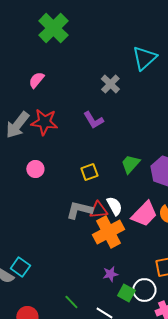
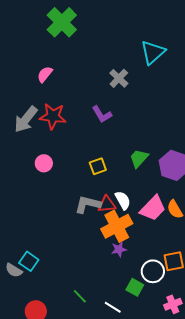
purple star: (110, 274) -> (119, 249), moved
white circle: (144, 290) -> (153, 271), moved

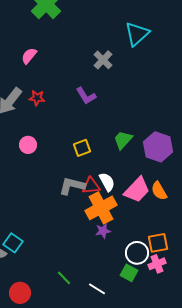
red star: (53, 116) -> (37, 98), size x0.6
green square: (135, 287) -> (129, 273), moved
pink cross: (173, 304) -> (157, 264), moved

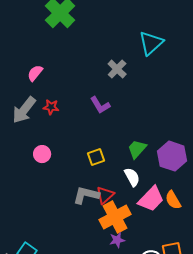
pink semicircle: (29, 56) -> (35, 73), moved
white semicircle: (107, 182) -> (132, 177), moved
red triangle: (91, 186) -> (105, 195), turned -36

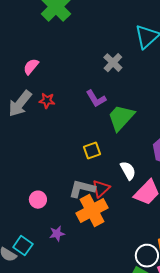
green trapezoid: (137, 149) -> (121, 118), moved, size x1.4
pink circle: (42, 154) -> (38, 200), moved
orange cross: (115, 217) -> (92, 211), moved
purple star: (117, 240) -> (57, 234), moved

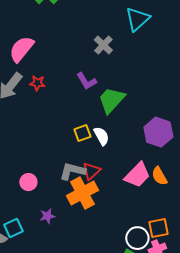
pink semicircle: (31, 67) -> (21, 49), size x1.6
white semicircle: (128, 171) -> (101, 136), moved
cyan square: (23, 246) -> (13, 228), turned 30

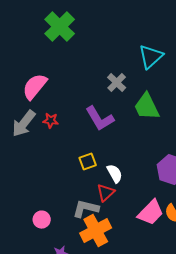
purple L-shape: (86, 81) -> (100, 119), size x1.4
green trapezoid: (111, 100) -> (147, 107), moved, turned -68
yellow square: (82, 133) -> (88, 162), moved
red triangle: (91, 171) -> (106, 193), moved

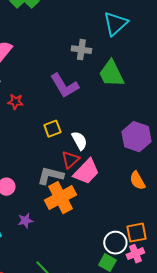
gray cross: (117, 83) -> (81, 50), turned -36
red star: (51, 121) -> (15, 102), moved
pink trapezoid: (151, 213) -> (86, 172), moved

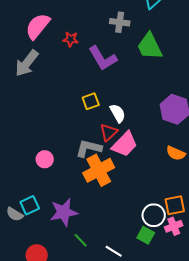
red star: (15, 102) -> (71, 39), moved
orange semicircle: (137, 181) -> (176, 153), turned -36
purple star: (25, 221) -> (64, 212), moved, size x1.8

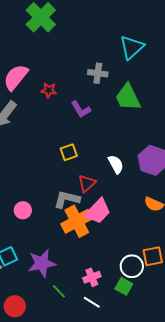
purple L-shape: (103, 58) -> (81, 109), size x0.7
white semicircle: (118, 113) -> (116, 164), moved
pink trapezoid: (125, 144) -> (98, 211), moved
pink cross: (174, 226) -> (92, 277), moved

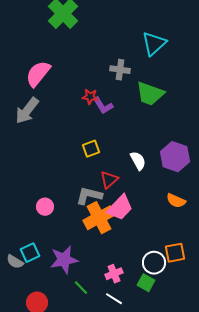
red star: (49, 90) -> (90, 97), moved
green trapezoid: (128, 97) -> (150, 94), turned -44

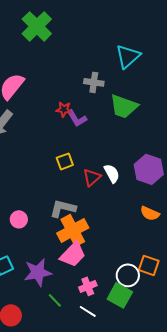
red triangle: (109, 180) -> (92, 177), moved
pink trapezoid: (120, 208) -> (73, 254), moved
orange square: (175, 253) -> (149, 265), turned 30
green square: (146, 283) -> (120, 295), size x1.4

